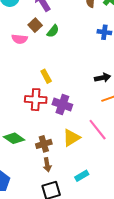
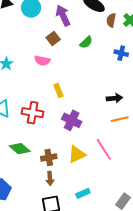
green semicircle: (53, 31) -> (86, 42), moved
pink semicircle: (20, 39) -> (42, 61), moved
red cross: (36, 100) -> (33, 113), moved

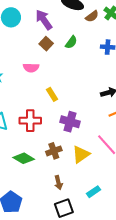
brown semicircle: (111, 20) -> (92, 16), turned -128
brown square: (53, 38) -> (46, 44), moved
brown cross: (49, 158) -> (54, 151), moved

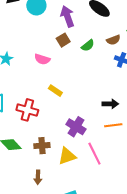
brown semicircle: (92, 16) -> (113, 40), moved
yellow rectangle: (52, 94) -> (55, 91), turned -40
purple cross: (70, 122) -> (76, 127), moved

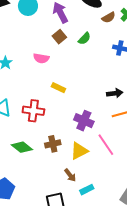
brown semicircle: (113, 40) -> (109, 17), moved
brown arrow: (38, 177) -> (70, 175), moved, turned -32

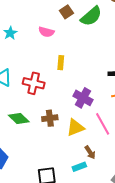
green semicircle: (84, 38) -> (91, 16), size x1.6
yellow rectangle: (58, 88) -> (61, 63), turned 64
brown arrow: (70, 175) -> (90, 152), moved

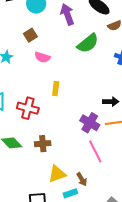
brown square: (66, 12) -> (30, 35), moved
purple cross: (83, 98) -> (90, 123), moved
yellow triangle: (75, 128) -> (57, 174), moved

